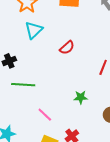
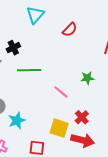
pink line: (45, 115) -> (61, 92), moved

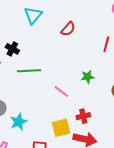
black cross: (13, 48) -> (12, 49), turned -32
red cross: (82, 117) -> (83, 116), turned 32
yellow square: (59, 128) -> (61, 128), turned -30

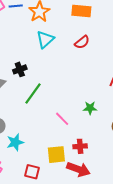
red semicircle: (68, 29) -> (82, 42), moved
black cross: (12, 49) -> (20, 69), turned 32
green line: (29, 71) -> (33, 94), turned -60

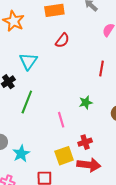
cyan triangle: (45, 39) -> (28, 61), moved
pink line: (62, 119) -> (61, 120), turned 42

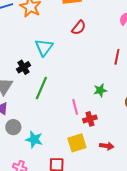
red cross: (85, 142) -> (90, 119), moved
cyan star: (21, 154) -> (34, 139), turned -30
red arrow: (89, 165) -> (107, 146), moved, size x0.6

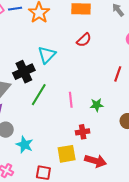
black cross: (23, 67) -> (24, 72), size x1.5
pink line: (75, 107) -> (71, 100), moved
red arrow: (107, 146) -> (95, 161), size x1.5

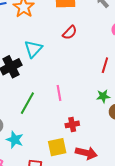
green line: (39, 95) -> (27, 103), moved
green star: (97, 105) -> (103, 96), moved

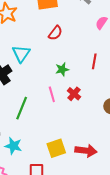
green star: (103, 96) -> (62, 69), moved
red cross: (72, 124) -> (74, 94), moved, turned -32

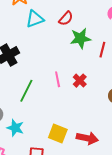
cyan triangle: (21, 54) -> (35, 19), moved, turned 30
green star: (62, 69) -> (80, 38), moved, size x1.5
yellow square: (56, 148) -> (58, 133), turned 36

